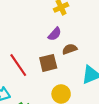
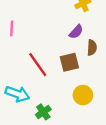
brown semicircle: (70, 49) -> (92, 48), turned 112

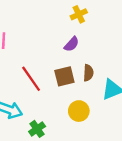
brown semicircle: (92, 48) -> (88, 73), moved

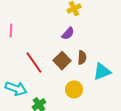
brown square: (64, 76) -> (62, 61), turned -30

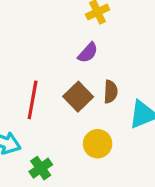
red line: (34, 63) -> (33, 100), turned 45

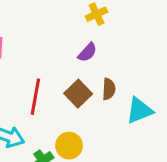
yellow circle: (98, 144) -> (69, 146), moved

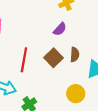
yellow circle: (69, 146) -> (76, 94), moved

